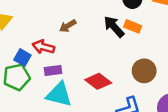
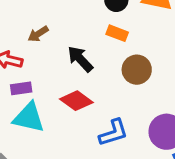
black arrow: (114, 27) -> (80, 59), moved
brown circle: (144, 71) -> (137, 70), moved

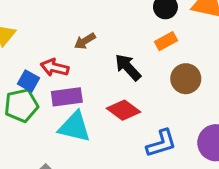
orange rectangle: (117, 33) -> (166, 41), turned -50
purple rectangle: (21, 88) -> (67, 97), size x1.4

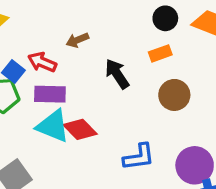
red diamond: (123, 110) -> (80, 129), moved

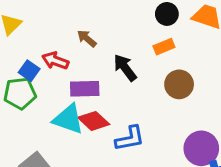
brown arrow: (77, 40) -> (87, 38), turned 66
purple rectangle: (50, 94) -> (85, 89), moved
blue L-shape: (139, 157) -> (130, 138), moved

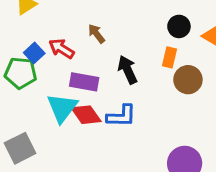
orange rectangle: (164, 47) -> (169, 57), turned -66
brown circle: (179, 84) -> (188, 80), moved
cyan triangle: (68, 119) -> (62, 108), turned 36
blue L-shape: (130, 138) -> (121, 116), moved

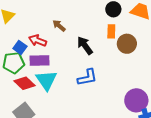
purple rectangle: (84, 82) -> (40, 61), moved
red diamond: (86, 115) -> (24, 83), moved

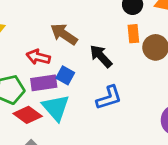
brown arrow: (59, 26) -> (64, 34), size x1.5
blue square: (20, 47) -> (65, 75), moved

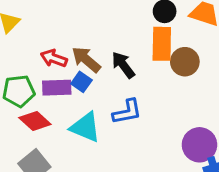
brown arrow: (64, 34) -> (86, 60), moved
orange rectangle: (133, 34) -> (162, 44), size x1.6
cyan triangle: (56, 108) -> (85, 127), moved, turned -32

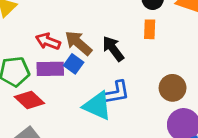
orange rectangle: (162, 44) -> (150, 29), size x0.6
brown circle: (185, 62) -> (173, 88), moved
cyan triangle: (85, 127) -> (97, 106), moved

